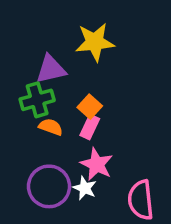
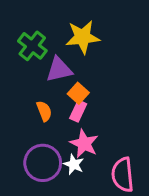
purple triangle: (51, 69) -> (59, 70), moved
green cross: (37, 100) -> (32, 46), moved, turned -36
orange semicircle: (51, 127) -> (44, 111), turned 48

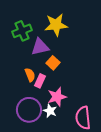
green cross: (32, 46) -> (22, 31), turned 30
pink rectangle: (78, 111) -> (40, 81), moved
pink star: (84, 144) -> (57, 97), turned 30

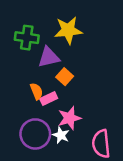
green cross: (22, 31) -> (27, 38), turned 30
pink rectangle: (40, 81) -> (49, 99), turned 40

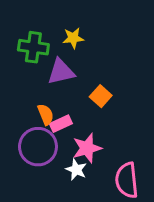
yellow star: (68, 30) -> (73, 38), moved, size x0.6
orange square: (65, 77) -> (101, 96), moved
purple circle: (35, 134) -> (38, 147), moved

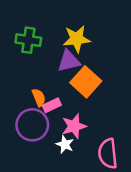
yellow star: (73, 38) -> (77, 39), moved, size x1.5
purple triangle: (61, 72) -> (69, 61), moved
orange square: (101, 96) -> (86, 82), size x1.6

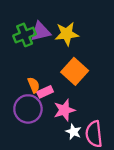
green cross: (28, 40) -> (25, 35), turned -30
purple triangle: (69, 61) -> (40, 32), moved
white star: (65, 144) -> (74, 132), moved

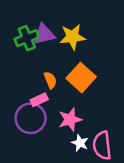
orange semicircle: (34, 85) -> (50, 80), moved
pink rectangle: (45, 92) -> (39, 100), moved

